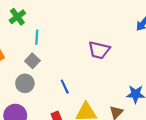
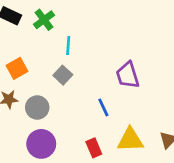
purple trapezoid: (99, 50) -> (128, 75), moved, turned 60
gray circle: (25, 83) -> (37, 107), moved

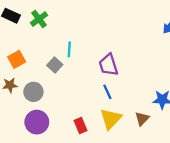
cyan line: (68, 45) -> (69, 49), moved
blue line: (103, 107) -> (107, 92), moved
yellow triangle: (130, 140) -> (111, 119), turned -45

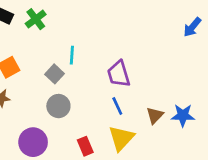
gray circle: (33, 92) -> (58, 106), moved
brown triangle: (142, 119) -> (155, 115), moved

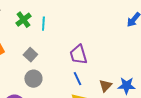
green cross: (36, 19) -> (23, 20), moved
cyan line: (72, 55) -> (43, 24), moved

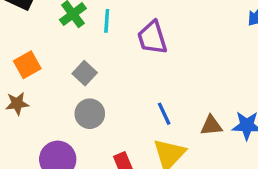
purple trapezoid: (78, 55) -> (152, 38), moved
brown triangle: (105, 86) -> (211, 126), turned 40

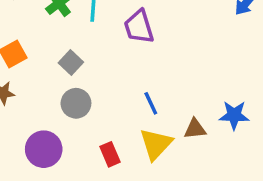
brown triangle: (211, 126) -> (195, 129), moved

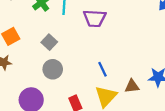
purple trapezoid: (139, 27) -> (95, 18), turned -70

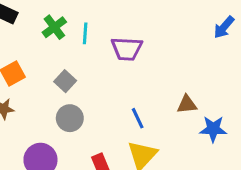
brown triangle: (132, 86) -> (187, 104), moved

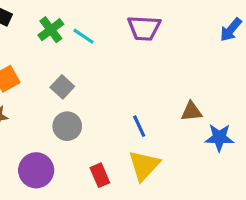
cyan line: (85, 33) -> (84, 36), turned -60
purple trapezoid: (127, 49) -> (144, 28), moved

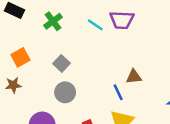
cyan line: (84, 36) -> (95, 25), moved
brown triangle: (191, 111) -> (134, 77), moved

